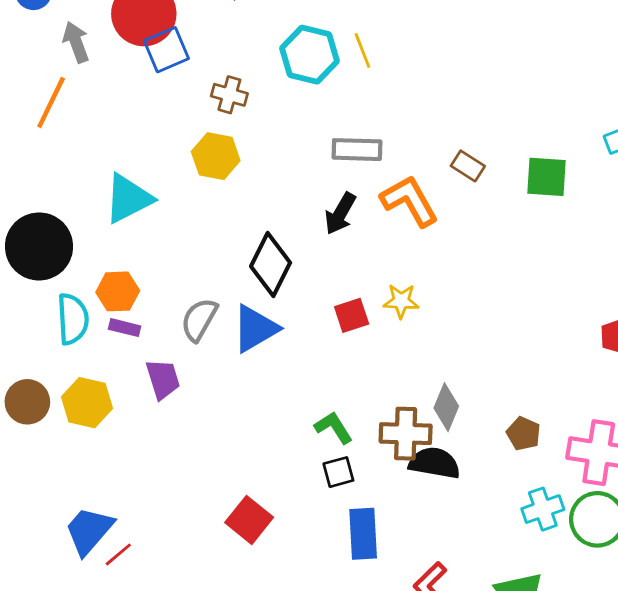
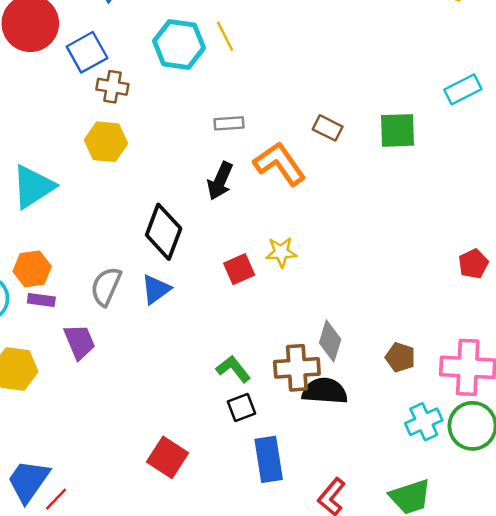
blue square: (166, 50) -> (87, 52), moved
gray rectangle: (357, 150) -> (229, 123), size x0.7
blue triangle: (255, 329) -> (156, 289), size x0.7

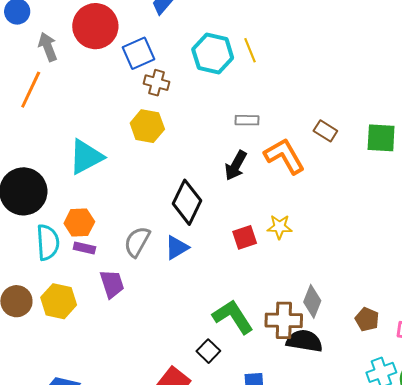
green L-shape: (233, 369) -> (233, 317), size x1.5
black square: (241, 407) -> (208, 351), moved, turned -30

